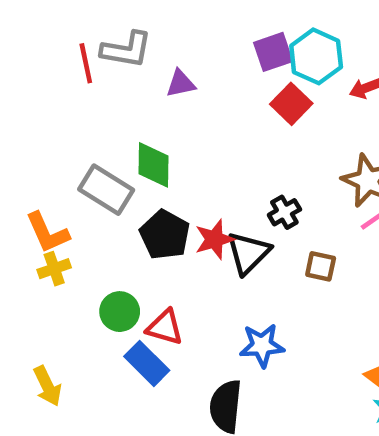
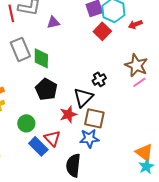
gray rectangle: (106, 190) -> (20, 49), moved, turned 35
red star: (214, 239) -> (68, 114), moved
brown square: (321, 266) -> (94, 118), moved, size x1.5
red triangle: (165, 327) -> (52, 138), moved, turned 30

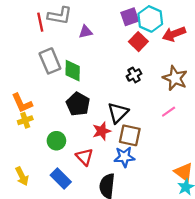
red arrow: (135, 24) -> (174, 34), size x1.5
black cross: (99, 79) -> (134, 75), moved
pink line: (139, 82) -> (169, 112), moved
blue rectangle: (38, 146) -> (61, 178), moved

